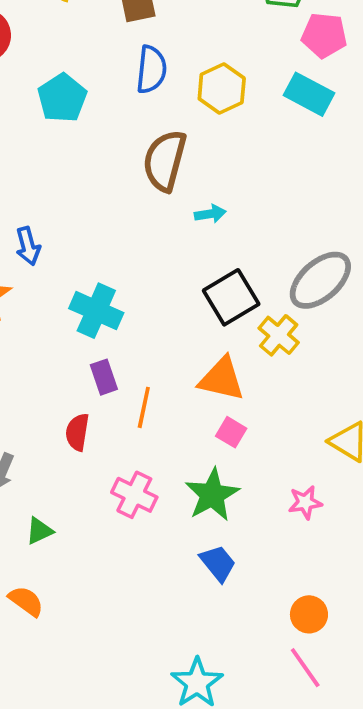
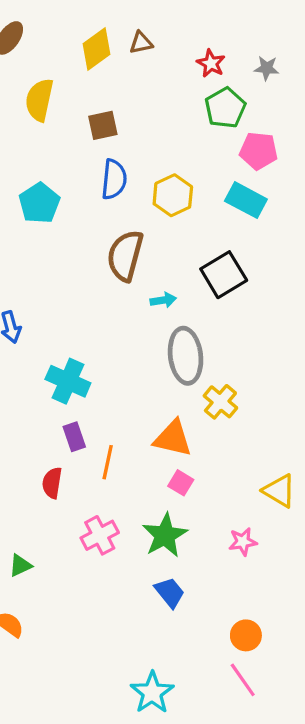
gray ellipse: (320, 280) -> (186, 356), moved, turned -56
black square: (231, 297) -> (224, 275), moved
pink cross: (134, 495) -> (100, 535), turned 36

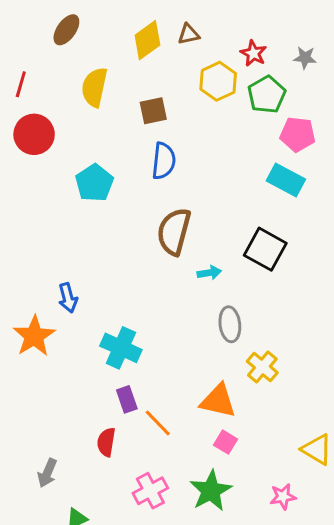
yellow hexagon: (173, 195) -> (218, 81), moved
black square: (224, 275) -> (265, 249), turned -30
gray ellipse: (186, 356) -> (230, 324), size x0.7
orange line: (108, 462) -> (158, 423), turned -56

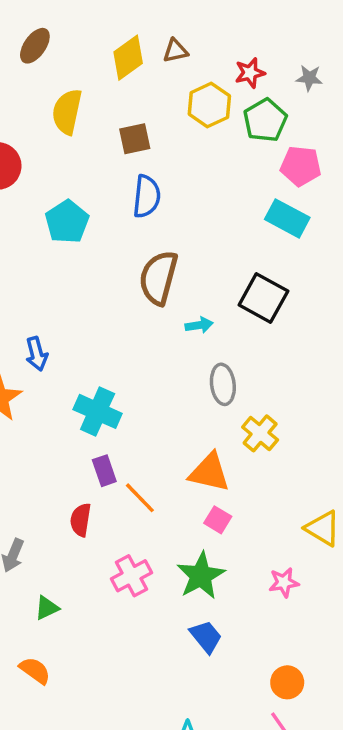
red star: (253, 53) -> (250, 73), turned 30

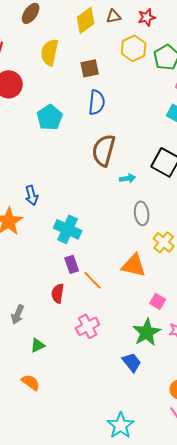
red star: (250, 73) -> (147, 17), moved
pink square: (218, 520) -> (158, 301), moved
green star: (201, 576) -> (147, 332), moved

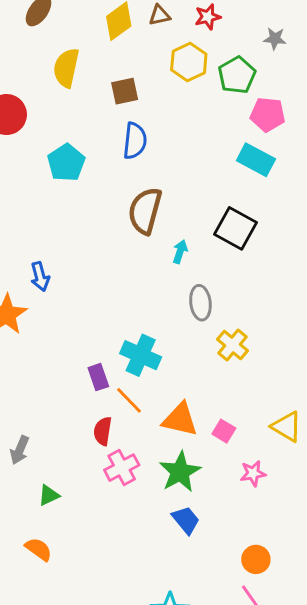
cyan arrow: (128, 178) -> (180, 252), turned -63
cyan cross: (68, 229) -> (141, 355), moved
orange triangle: (134, 265) -> (180, 419), moved
red semicircle: (58, 293) -> (103, 431), moved
green star: (147, 332) -> (180, 472), moved

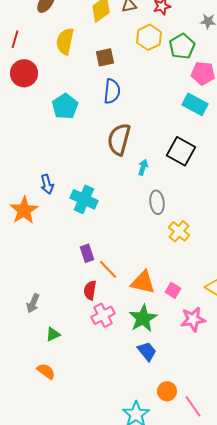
cyan cross: (141, 355) -> (84, 199), moved
pink star: (253, 473) -> (193, 319), size x1.4
orange circle: (256, 559) -> (167, 391), moved

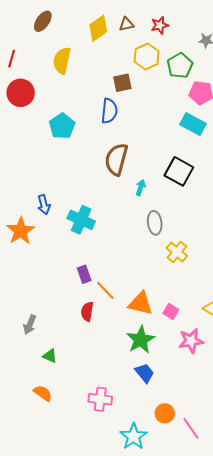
brown square: (105, 57) -> (122, 83), moved
pink cross: (103, 315) -> (100, 399), moved, turned 35
green triangle: (53, 334) -> (50, 356), turned 49

